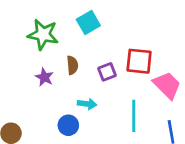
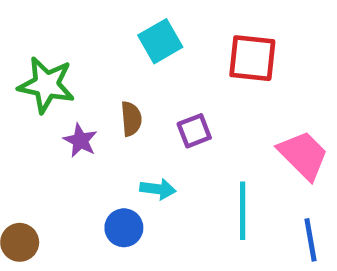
green star: (43, 35) -> (46, 85), moved
red square: (139, 61) -> (252, 58), moved

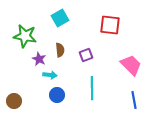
cyan square: (160, 41) -> (60, 18), moved
cyan arrow: (158, 189) -> (50, 75), moved
cyan line: (243, 211) -> (92, 88), moved

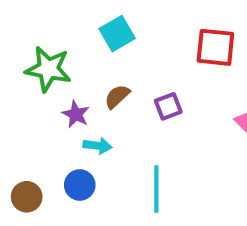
brown semicircle: (60, 50) -> (117, 97), turned -128
cyan line: (92, 88) -> (156, 189), moved
blue circle: (57, 95) -> (80, 185), moved

